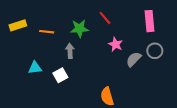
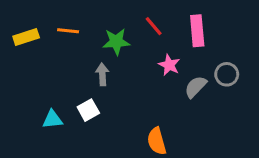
pink rectangle: (150, 21) -> (197, 31), moved
orange line: (47, 32) -> (68, 31), moved
cyan triangle: (35, 68) -> (53, 119), moved

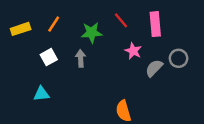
orange line: (68, 31) -> (54, 24), turned -63
white square: (88, 110) -> (49, 57), moved

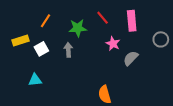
yellow rectangle: (21, 29) -> (21, 41), moved
gray circle: (179, 58) -> (161, 39), moved

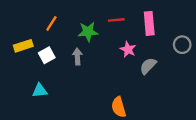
red line: (103, 18) -> (116, 20), turned -56

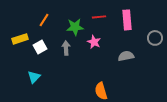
pink star: (128, 49) -> (94, 42), moved
gray semicircle: (148, 66) -> (126, 56), turned 35
cyan triangle: (40, 91) -> (34, 77), turned -40

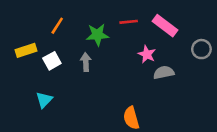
pink rectangle: (127, 20) -> (165, 26), turned -48
pink star: (94, 42) -> (147, 54), moved

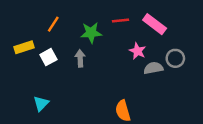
gray circle: (201, 49) -> (175, 58), moved
cyan triangle: (44, 100) -> (41, 103), moved

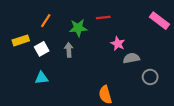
pink rectangle: (155, 24) -> (160, 21), moved
gray circle: (175, 58) -> (150, 77), moved
cyan triangle: (41, 103) -> (42, 78), moved, turned 40

